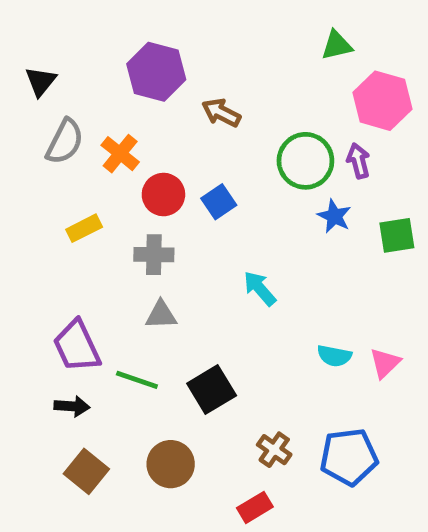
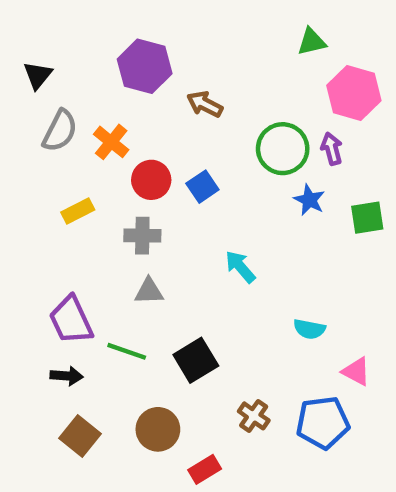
pink triangle: (385, 363) -> (356, 371), moved, turned -48
red rectangle: (255, 507) -> (205, 469), moved

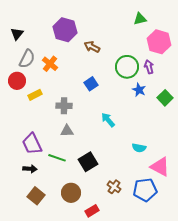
red circle: (151, 180) -> (17, 81), moved
green square: (367, 218) -> (165, 98), turned -35
pink triangle: (356, 371) -> (160, 167), size x1.5

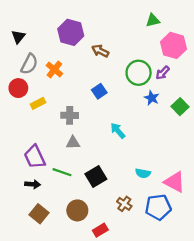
purple arrow: (149, 67) -> (163, 73), turned -120
cyan semicircle: (139, 148) -> (143, 173), moved

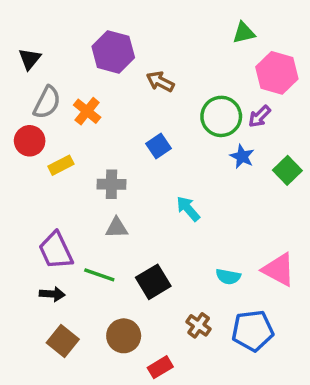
pink triangle: (175, 182) -> (279, 270), moved

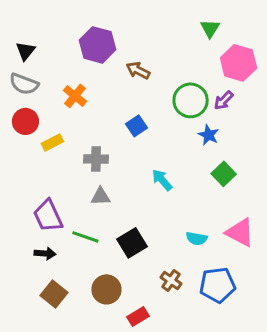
green triangle: (244, 33) -> (210, 28), turned -45
gray semicircle: (47, 102) -> (24, 84), moved, turned 84
green square: (287, 170) -> (224, 174), moved

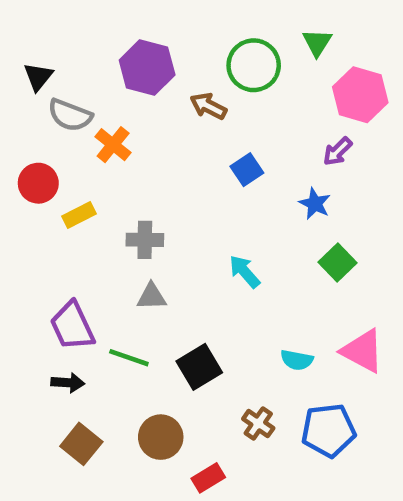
gray semicircle: (24, 84) -> (70, 115), moved
green circle: (191, 100) -> (254, 65), moved
blue square: (137, 126) -> (247, 170), moved

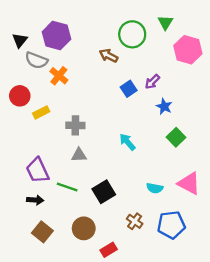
purple hexagon: (147, 68) -> (56, 35), moved
purple arrow: (338, 151) -> (152, 82), moved

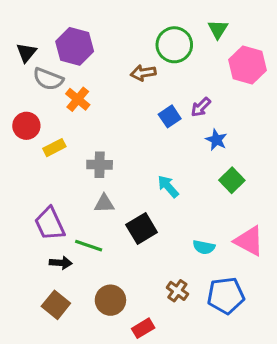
brown arrow: (109, 56) -> (143, 73), turned -36
black square: (104, 192) -> (142, 229), moved
black arrow: (35, 200) -> (61, 263), moved

